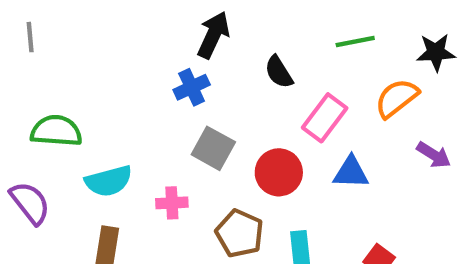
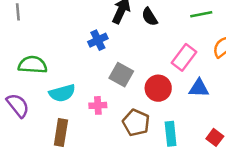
black semicircle: (279, 72) -> (150, 17), moved
blue cross: (192, 87) -> (98, 40), moved

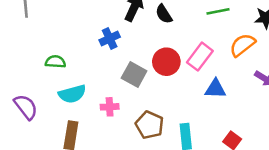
green semicircle: (33, 65) -> (55, 62), moved, size x0.7
red circle: (158, 88) -> (166, 62), moved

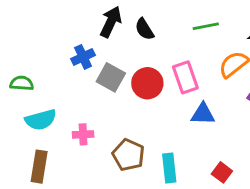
pink rectangle: (200, 57) -> (185, 77), turned -56
gray square: (134, 75) -> (111, 77), moved

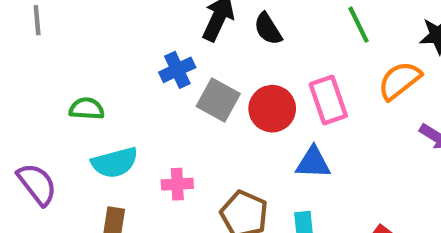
green line: (206, 26) -> (358, 25), turned 75
blue triangle: (203, 114) -> (313, 163), moved

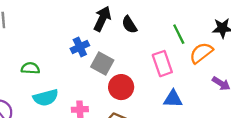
green line: (358, 25) -> (179, 34), moved
red circle: (272, 109) -> (121, 87), moved
blue triangle: (313, 163) -> (173, 99), moved

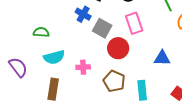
blue cross: (80, 47) -> (83, 14), turned -35
pink rectangle: (162, 64) -> (134, 23), moved

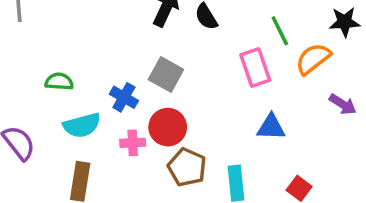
blue cross: (83, 14) -> (124, 97), moved
pink rectangle: (134, 23) -> (255, 68), moved
red circle: (118, 48) -> (168, 127), moved

